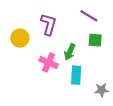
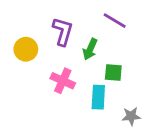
green square: (95, 40) -> (113, 72), moved
green arrow: (70, 52) -> (90, 49), moved

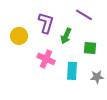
green square: (113, 72) -> (90, 48), moved
gray star: (131, 116) -> (97, 77), moved

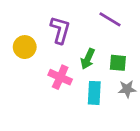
green arrow: (66, 36) -> (88, 59), moved
gray star: (97, 77) -> (127, 89), moved

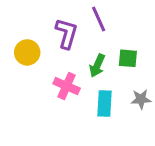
purple line: (110, 19) -> (99, 19), moved, turned 35
green square: (118, 63) -> (128, 58), moved

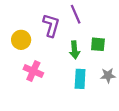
green arrow: (97, 66) -> (75, 50), turned -30
pink cross: (67, 86) -> (33, 71), moved

